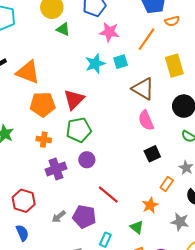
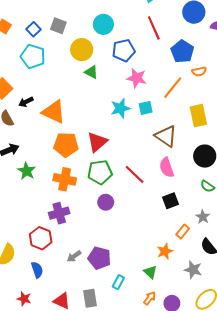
orange cross: (44, 140) -> (65, 179), size x1.5
purple cross: (56, 169) -> (59, 213), moved
red line: (108, 194) -> (135, 174), moved

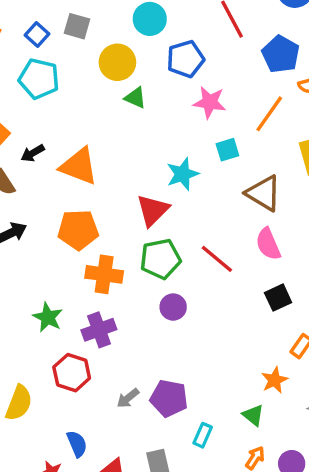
cyan star: (120, 108) -> (182, 174), moved
orange pentagon: (66, 145) -> (78, 230), moved
green star: (27, 171) -> (48, 317), moved
blue semicircle: (37, 270) -> (77, 444), moved

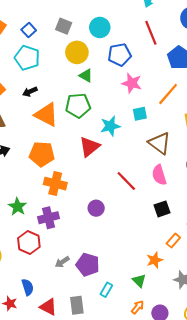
gray square: (77, 26) -> (64, 26), moved
black arrow: (33, 153) -> (30, 92), moved
green pentagon: (160, 259) -> (78, 105), moved

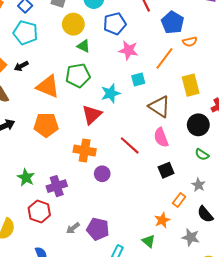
black arrow: (30, 92) -> (21, 66), moved
orange cross: (55, 184) -> (85, 150), moved

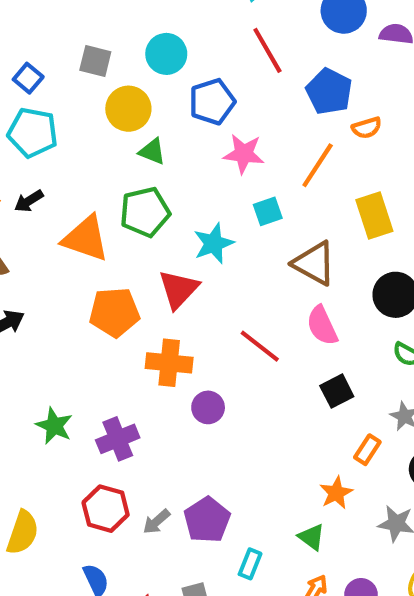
orange pentagon: (46, 125) -> (114, 312), moved
red hexagon: (39, 211) -> (106, 509), moved
purple pentagon: (98, 229) -> (207, 520), turned 30

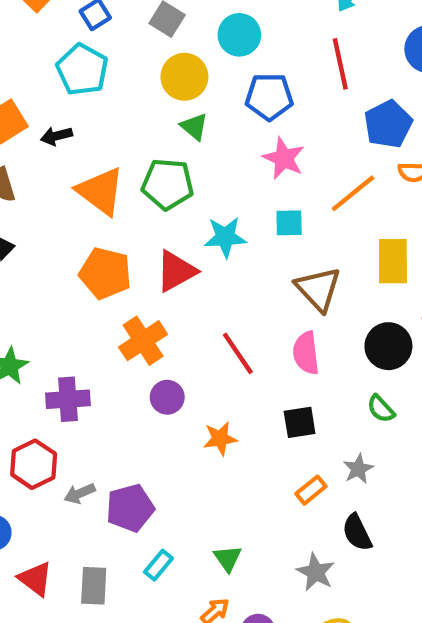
orange cross: (169, 363) -> (143, 341), turned 33
orange star: (336, 493) -> (220, 438), moved

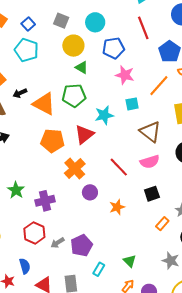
black arrow: (56, 136) -> (20, 93), moved
pink semicircle: (306, 353) -> (150, 162), turned -90

